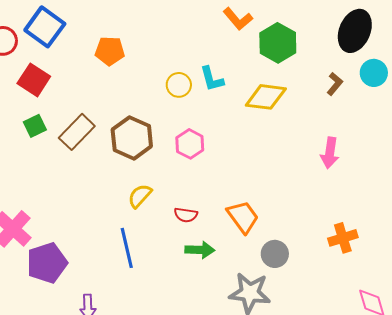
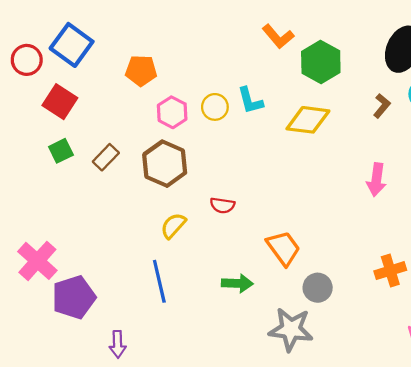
brown rectangle: (77, 132) -> (106, 157), size x0.7
pink hexagon: (190, 144) -> (172, 112), moved
red semicircle: (186, 215) -> (222, 205), moved

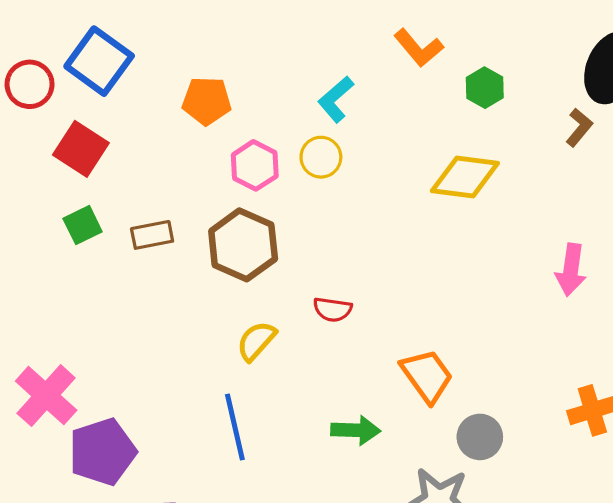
green hexagon: (321, 62) -> (485, 88), size x0.6
cyan L-shape: (250, 101) -> (336, 99), moved, turned 64
brown L-shape: (382, 106) -> (579, 127), moved
brown rectangle: (106, 157) -> (152, 235), turned 35

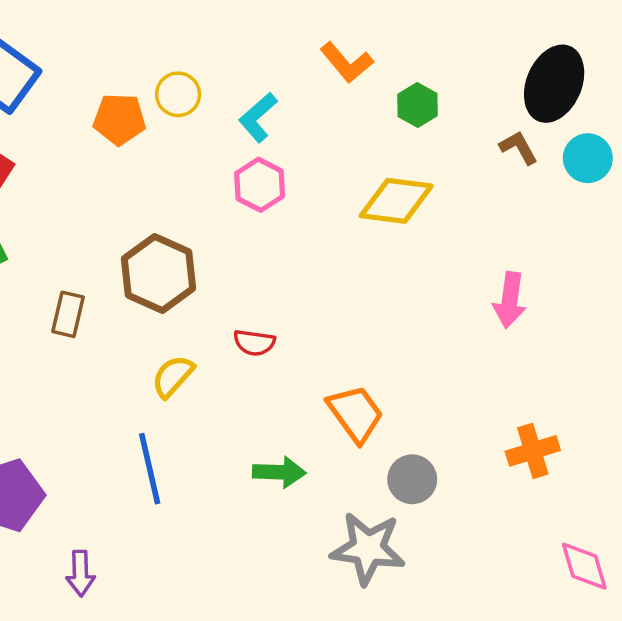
brown L-shape: (579, 127) -> (519, 148), turned -69
yellow circle: (321, 157) -> (178, 94), moved
pink hexagon: (255, 165) -> (260, 185), moved
brown rectangle: (152, 235) -> (68, 314), moved, turned -66

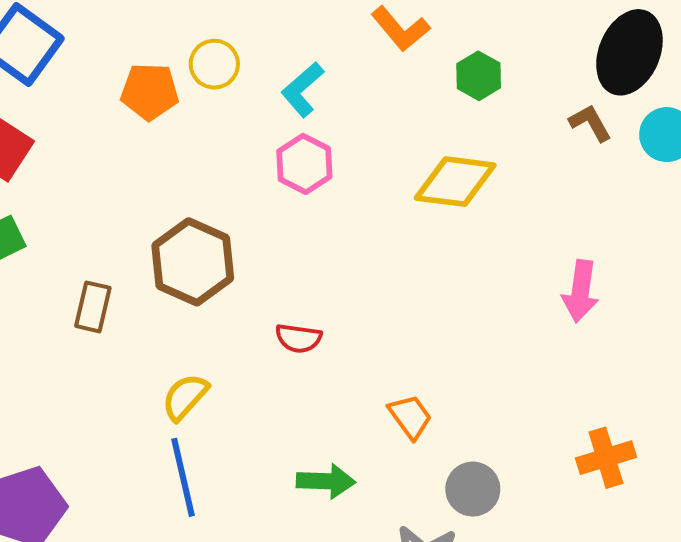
yellow semicircle: (173, 376) -> (185, 397), moved
orange trapezoid: (355, 414) -> (410, 417), size x0.7

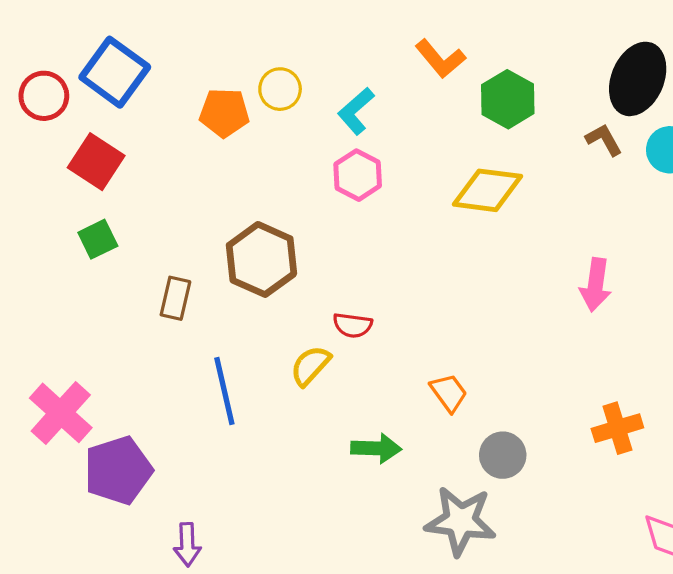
green hexagon: (479, 76) -> (508, 99), size x1.4
yellow semicircle: (185, 397) -> (310, 366), moved
blue line: (183, 477) -> (224, 391), moved

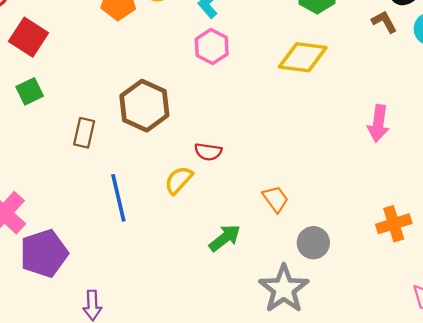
green arrow: (376, 448) -> (225, 238), turned -40
gray star: (461, 521) -> (284, 289), turned 30

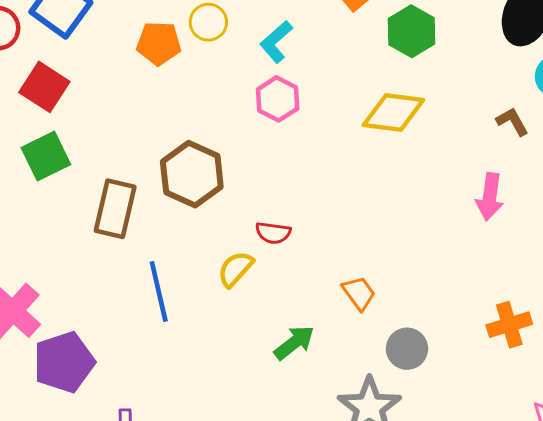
brown L-shape: (384, 22) -> (512, 121), moved
green square: (30, 91) -> (46, 156), size x1.4
brown rectangle: (84, 133) -> (115, 209), size x1.5

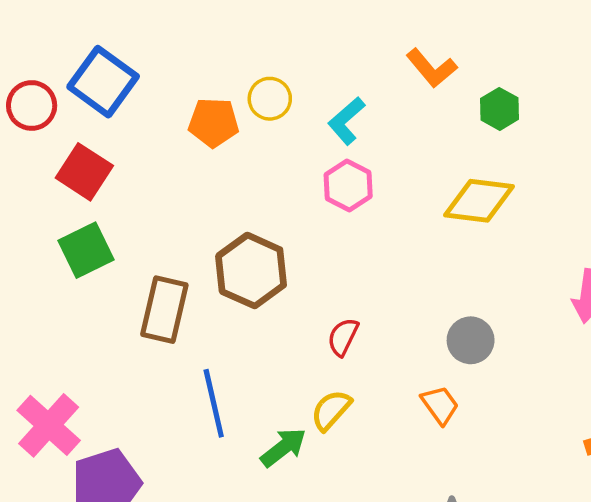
green hexagon: (412, 31) -> (499, 109), size x0.7
red semicircle: (273, 233) -> (343, 337), turned 108
yellow semicircle: (235, 269) -> (331, 410), moved
green arrow: (294, 343) -> (283, 447), moved
gray circle: (407, 349) -> (471, 340), moved

